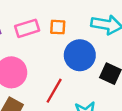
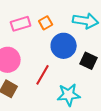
orange square: (58, 27) -> (46, 23), turned -32

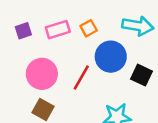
red line: (43, 75) -> (81, 78), moved

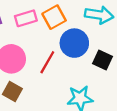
orange square: (89, 28) -> (54, 17), size x1.5

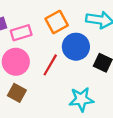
pink rectangle: (26, 18) -> (21, 33), moved

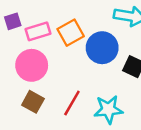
orange square: (57, 22) -> (71, 33), moved
red line: (50, 65) -> (72, 103), moved

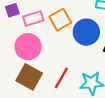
brown square: (33, 102) -> (29, 77), size x1.4

